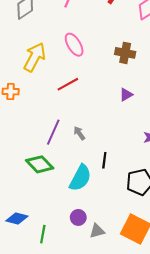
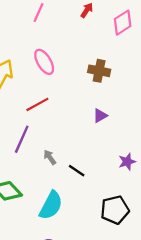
purple line: (53, 132) -> (22, 139), moved
black line: (104, 160) -> (77, 171), moved, turned -63

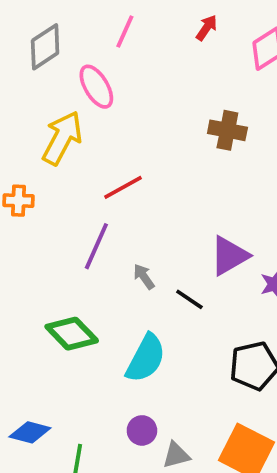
pink ellipse: (44, 62) -> (96, 87), moved
purple triangle: (100, 116) -> (229, 256), moved, size x1.6

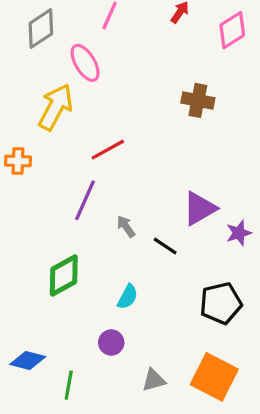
green diamond: (72, 334) -> (64, 275), turned -75
cyan semicircle: (146, 358) -> (128, 297), size x0.6
purple circle: (142, 430) -> (111, 343), moved

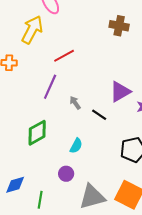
blue diamond: (28, 361) -> (15, 185), turned -30
gray triangle: (154, 380) -> (92, 197), size x1.8

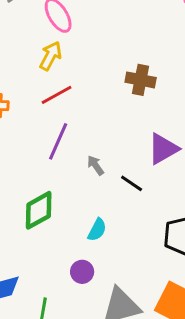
brown cross: (119, 26) -> (141, 80), moved
yellow arrow: (32, 30) -> (51, 56), moved, size x0.7
red line: (64, 56) -> (57, 95), moved

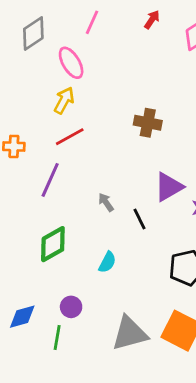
purple line: (58, 141) -> (50, 180), moved
black line: (132, 183) -> (139, 219), turned 30
purple circle: (82, 272) -> (71, 307), moved

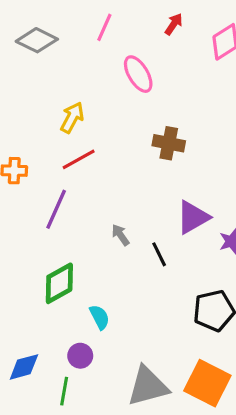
gray diamond: (33, 33) -> (37, 40), turned 60
pink ellipse: (71, 63) -> (138, 74), moved
cyan semicircle: (107, 262) -> (100, 317), moved, turned -55

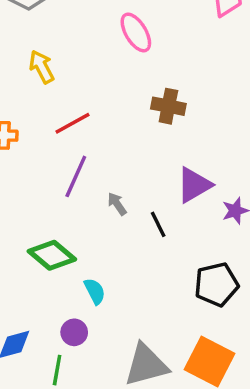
yellow arrow: (72, 117) -> (42, 67), moved, turned -56
purple line: (56, 209) -> (76, 176), moved
green diamond: (59, 283) -> (52, 255), turned 69

